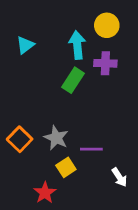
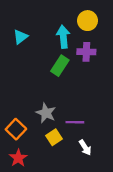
orange square: (20, 139) -> (16, 129), moved
white arrow: (119, 177) -> (85, 148), moved
red star: (45, 193) -> (18, 158), moved

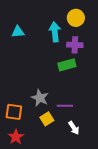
cyan triangle: (21, 37) -> (18, 32), turned 32
green rectangle: (60, 66) -> (67, 65), moved, turned 42
orange square: (16, 129) -> (14, 112), turned -36

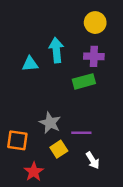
cyan triangle: (18, 32) -> (30, 64), moved
cyan arrow: (55, 32) -> (56, 50), moved
red star: (16, 137) -> (34, 172), moved

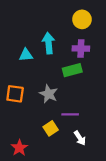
gray star: (50, 123) -> (49, 94), moved
orange square: (17, 140) -> (15, 94), moved
red star: (34, 172) -> (19, 148), moved

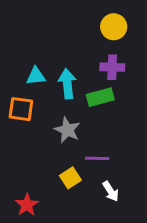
cyan arrow: (49, 43) -> (67, 84), moved
orange square: (15, 94) -> (21, 109), moved

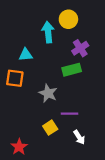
yellow circle: (114, 27) -> (68, 19), moved
purple cross: (112, 67) -> (80, 48), turned -35
cyan arrow: (67, 84) -> (48, 32), moved

